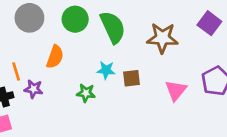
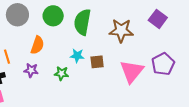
green semicircle: (113, 27) -> (82, 22), turned -145
purple star: (33, 89) -> (31, 70), moved
pink triangle: (176, 90) -> (132, 71), size x1.4

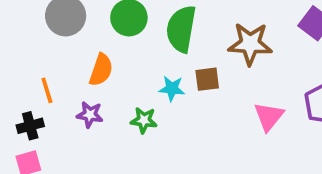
brown square: (97, 62) -> (207, 79), moved
pink triangle: (132, 71) -> (269, 116), size x0.7

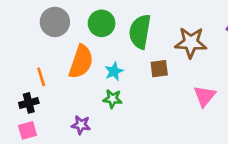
orange semicircle: (101, 70) -> (81, 62), size x1.4
cyan star: (172, 89) -> (114, 71), moved, turned -30
purple star: (90, 115) -> (81, 125), moved

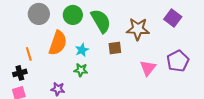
green semicircle: (140, 32) -> (101, 21), turned 140

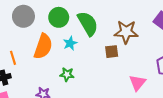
brown square: (115, 48) -> (112, 52), moved
cyan star: (82, 50) -> (70, 43), moved
pink triangle: (148, 68) -> (138, 83), moved

